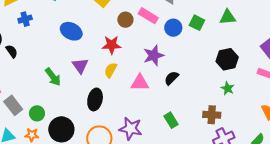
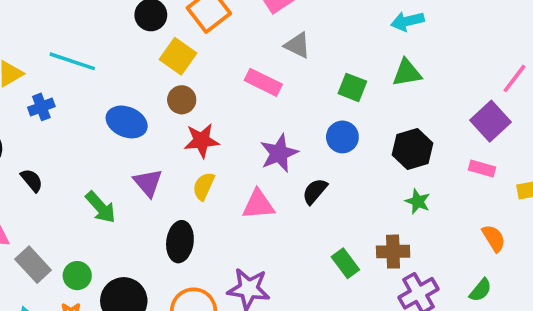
brown circle: (125, 20) -> (182, 100), moved
blue circle: (173, 28) -> (342, 137), moved
black semicircle: (12, 51) -> (32, 180), moved
green rectangle: (171, 120) -> (345, 263), moved

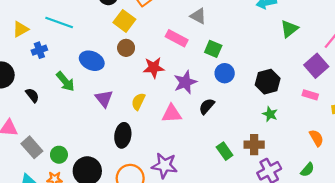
green triangle: (407, 73) -> (289, 29), moved, turned -30
green square: (352, 87) -> (213, 49), moved
red star: (201, 141) -> (154, 68), moved
green arrow: (101, 207) -> (65, 81), moved

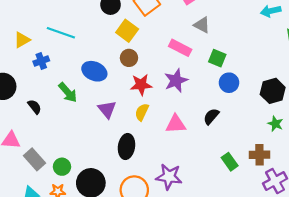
red star: (154, 68) -> (141, 85), moved
purple star: (185, 82) -> (176, 80), moved

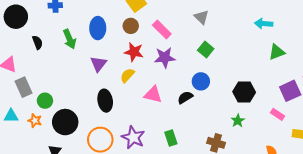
pink rectangle: (180, 48) -> (162, 30), moved
blue ellipse: (94, 71) -> (98, 28), turned 50
blue circle: (229, 83) -> (201, 81), moved
black ellipse: (126, 146) -> (105, 101), turned -35
green rectangle: (230, 162) -> (171, 138), moved

